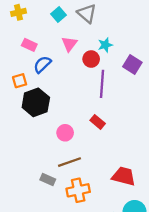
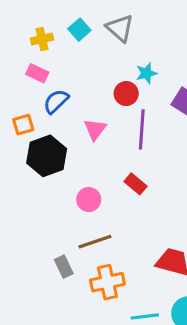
yellow cross: (18, 12) -> (42, 39), moved
pink triangle: (69, 44) -> (95, 129), moved
gray rectangle: (48, 179) -> (64, 267), turned 40

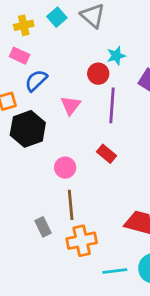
brown line: (95, 242) -> (71, 205), turned -76

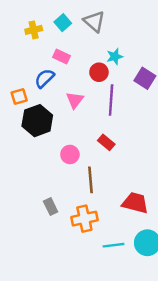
pink rectangle: (20, 56) -> (61, 57), moved
brown line: (71, 205) -> (91, 180), moved

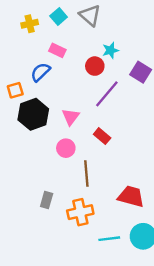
pink triangle: (75, 100) -> (71, 117), moved
purple line: (111, 100) -> (107, 94), turned 36
gray rectangle: (51, 206) -> (47, 200), turned 42

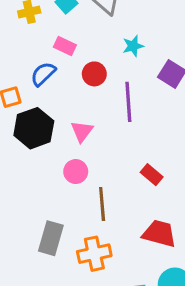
red circle: (95, 66) -> (94, 74), moved
purple line: (107, 94) -> (128, 102), turned -44
red rectangle: (102, 136) -> (152, 175), moved
gray rectangle: (47, 200) -> (51, 238), size x1.5

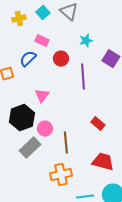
black hexagon: (34, 128) -> (22, 118), moved
pink triangle: (82, 131) -> (42, 96), moved
pink circle: (76, 172) -> (45, 129), moved
gray rectangle: (51, 238) -> (30, 148), moved, turned 30

